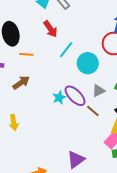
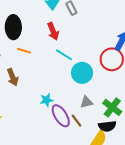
cyan line: (66, 50) -> (64, 55), turned 72
brown arrow: (21, 83) -> (13, 77), turned 90
purple ellipse: (75, 96) -> (61, 116), moved

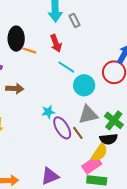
orange line: (24, 51) -> (29, 50), moved
brown arrow: (13, 77) -> (15, 89), turned -66
gray triangle: (86, 102) -> (88, 115), size x1.5

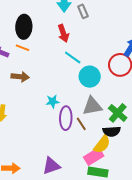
orange line: (29, 50) -> (22, 48), moved
purple ellipse: (62, 128) -> (66, 118), turned 30

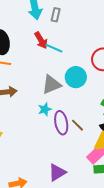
gray rectangle: (83, 11) -> (56, 15), turned 48
cyan line: (73, 57) -> (54, 48), moved
gray triangle: (92, 106) -> (51, 85), moved

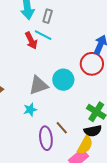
cyan line: (54, 48) -> (43, 35), moved
purple ellipse: (61, 123) -> (46, 138), moved

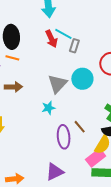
gray rectangle: (48, 16) -> (74, 46), moved
gray triangle: (38, 85) -> (57, 84), turned -30

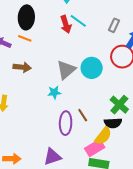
gray rectangle: (74, 46) -> (114, 25), moved

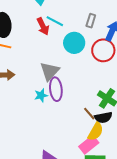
cyan circle: (92, 68) -> (74, 43), moved
brown line: (83, 115) -> (89, 114), moved
purple ellipse: (66, 123) -> (56, 89), moved

